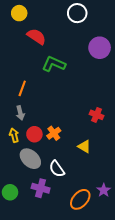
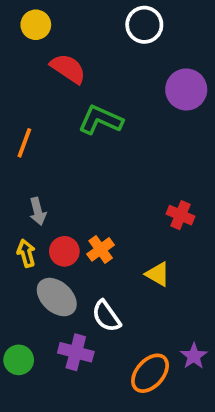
orange line: (22, 88) -> (24, 143), moved

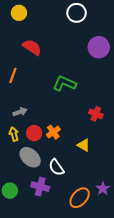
red semicircle: (68, 69) -> (32, 47), moved
green L-shape: (101, 120) -> (64, 84), moved
gray arrow: (38, 211) -> (20, 112), turned -96

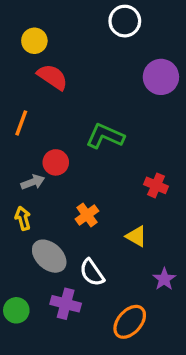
yellow circle: (19, 13) -> (34, 41), moved
red circle: (34, 133) -> (56, 162), moved
purple star: (103, 189) -> (164, 279), moved

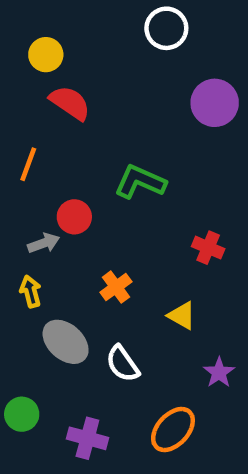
purple cross: (66, 304) -> (87, 438), moved

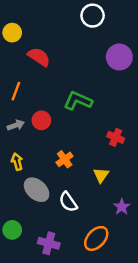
yellow circle: (46, 55) -> (12, 33), moved
gray arrow: (44, 243) -> (16, 125), moved
yellow triangle: (182, 316) -> (101, 175), turned 35

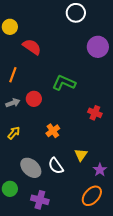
yellow arrow: (17, 162) -> (14, 133), turned 56
yellow triangle: (101, 175) -> (81, 155), moved
gray ellipse: (37, 190) -> (31, 168), moved
orange ellipse: (96, 238) -> (92, 196), moved

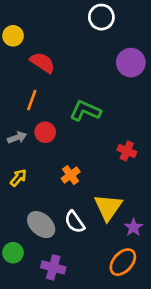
orange line: (13, 75) -> (32, 100), moved
yellow triangle: (81, 155) -> (108, 207), size x1.6

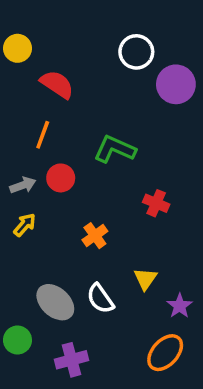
white circle: (101, 17) -> (136, 52), moved
red cross: (127, 151) -> (156, 203), moved
yellow arrow: (18, 178) -> (25, 225), moved
yellow triangle: (108, 207) -> (145, 279), size x0.6
purple cross: (53, 267) -> (72, 360), turned -30

